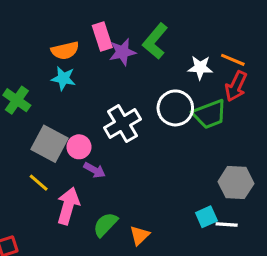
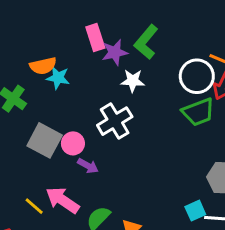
orange semicircle: (65, 50) -> (43, 66), moved
white star: (200, 68) -> (133, 81), moved
white circle: (175, 108) -> (197, 76), moved
yellow line: (39, 183) -> (34, 206), moved
pink arrow: (68, 206) -> (62, 200), turned -72

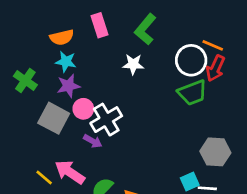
purple star: (115, 52) -> (68, 86), moved
orange semicircle: (43, 66) -> (62, 37), moved
white cross: (115, 121) -> (106, 120), moved
pink circle: (73, 143) -> (83, 109), moved

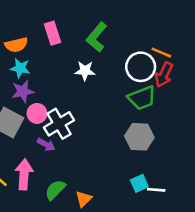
gray hexagon: (215, 152) -> (139, 137), moved
pink arrow: (70, 172) -> (24, 174), turned 60

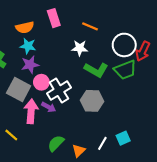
green L-shape: (97, 37) -> (96, 70), moved, turned -100
orange line: (161, 53) -> (90, 26), moved
gray hexagon: (139, 137) -> (92, 101), moved
pink arrow: (24, 174) -> (31, 111), moved
white line: (156, 190) -> (102, 143), moved, turned -64

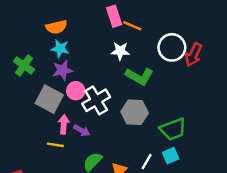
pink rectangle: (54, 18) -> (114, 16), moved
green trapezoid: (125, 70) -> (173, 129), moved
purple arrow: (49, 107) -> (82, 130), moved
pink arrow: (31, 111) -> (64, 124), size x0.7
yellow line: (11, 135) -> (55, 145), moved, turned -32

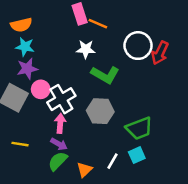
pink arrow: (64, 124) -> (60, 123), moved
purple arrow: (82, 130) -> (59, 144), moved

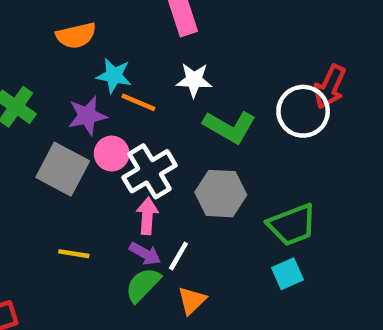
orange line: (98, 24) -> (138, 102), moved
white circle: (138, 46) -> (303, 111), moved
cyan star: (25, 47) -> (114, 76), moved
white line: (112, 161) -> (178, 256), moved

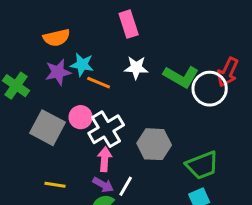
purple star: (87, 116) -> (58, 72), moved
green L-shape: (230, 127) -> (181, 77), moved

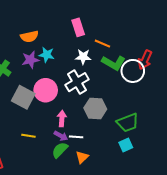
orange line: (99, 83) -> (102, 44), moved
pink circle: (81, 117) -> (46, 90), size x1.5
white cross: (106, 129) -> (77, 82), moved
white line: (126, 186) -> (76, 137), turned 64

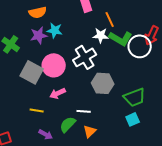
orange line: (102, 44) -> (110, 19), turned 42
white star: (83, 57) -> (101, 35), moved
pink arrow: (62, 119) -> (58, 93), moved, turned -119
purple arrow: (61, 136) -> (46, 134), moved

